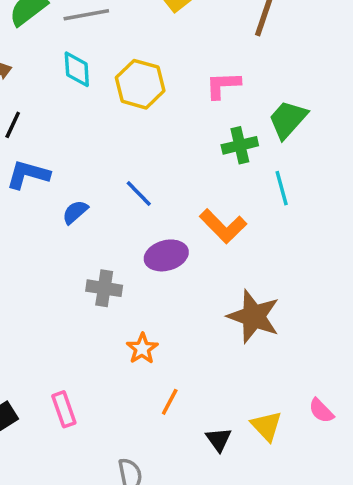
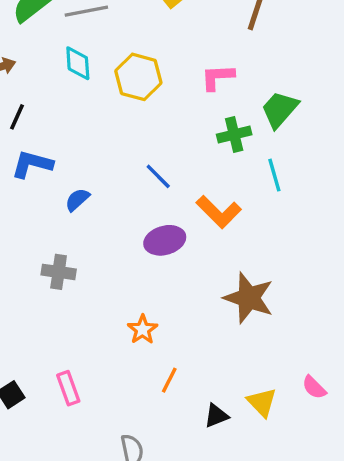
blue line: (139, 193) -> (158, 176), moved
gray cross: (104, 288) -> (59, 272), moved
black triangle: (219, 439) -> (216, 416), turned 44

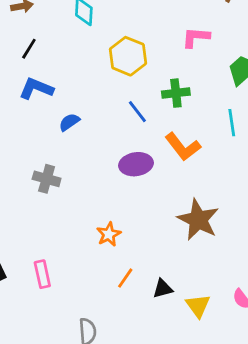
yellow hexagon: (138, 77) -> (128, 56), moved
green cross: (234, 134) -> (176, 93), moved
black triangle: (216, 416) -> (163, 289), moved

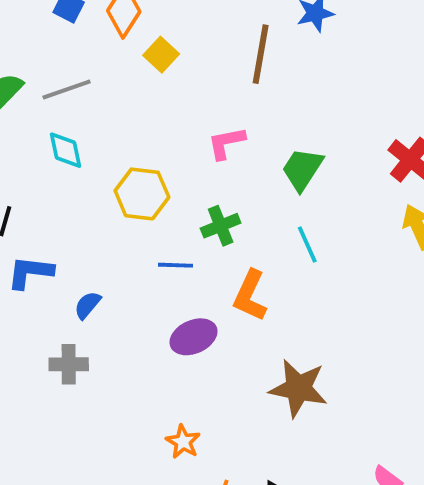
blue line: (137, 112) -> (176, 265), turned -35
orange L-shape: (183, 147) -> (250, 296), turned 78
gray cross: (47, 179) -> (69, 364), moved

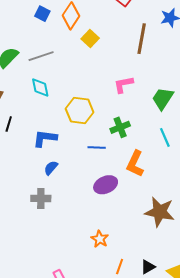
blue L-shape: (30, 272) -> (45, 138), moved

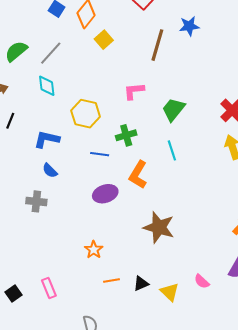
gray line: (41, 56) -> (51, 53), turned -35
blue semicircle: (51, 168) -> (50, 171), turned -91
orange line: (120, 267) -> (112, 280), turned 56

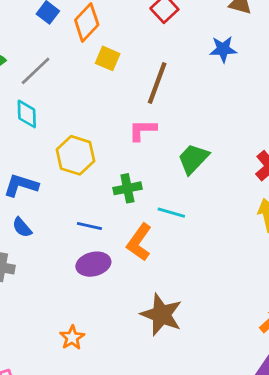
yellow square: (104, 40) -> (108, 58), turned -30
brown line: (157, 45) -> (157, 83), moved
cyan line: (172, 150) -> (171, 213), moved, turned -60
blue line: (100, 154) -> (89, 226), moved

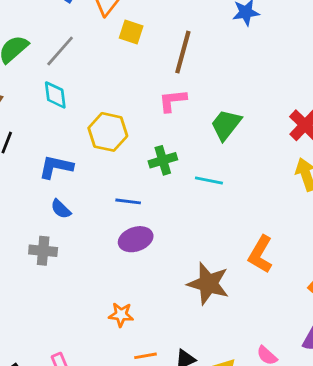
orange L-shape: (139, 242) -> (261, 254), moved
orange star: (72, 338) -> (121, 315), turned -30

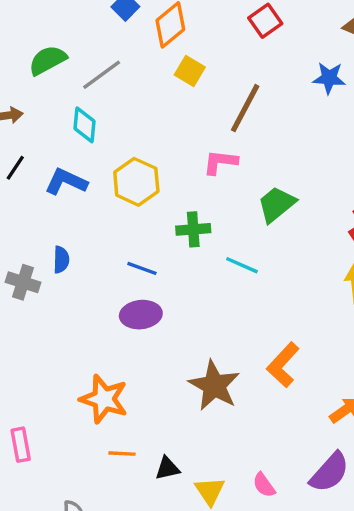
blue L-shape: (56, 167) -> (66, 182), moved
blue semicircle: (61, 209) -> (61, 260), turned -145
gray cross: (43, 251) -> (23, 282), moved
orange star: (121, 315) -> (104, 399), size x1.6

